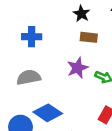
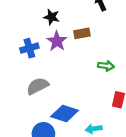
black star: (81, 14) -> (52, 17), moved
purple star: (78, 68) -> (57, 41), moved

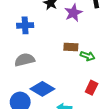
brown rectangle: (82, 33) -> (71, 47), moved
purple star: (57, 41) -> (73, 13), moved

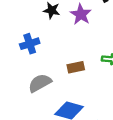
brown rectangle: (71, 47) -> (76, 67), moved

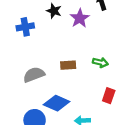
blue cross: (30, 44) -> (25, 27), moved

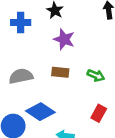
purple star: (80, 18) -> (64, 39), moved, turned -30

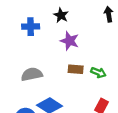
brown rectangle: (60, 72) -> (76, 69), moved

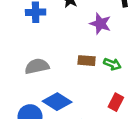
purple star: (70, 41) -> (100, 24), moved

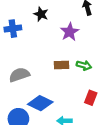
purple star: (100, 24) -> (70, 32), turned 30

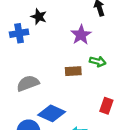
black star: (41, 14) -> (39, 17), moved
green arrow: (84, 65) -> (98, 61), moved

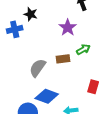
green arrow: (98, 61) -> (83, 49), turned -40
gray semicircle: (28, 83) -> (38, 68), moved, turned -30

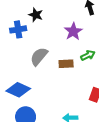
gray semicircle: (38, 68) -> (39, 56), moved
blue diamond: (47, 96) -> (18, 90), moved

